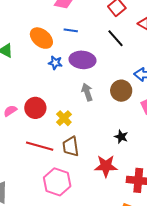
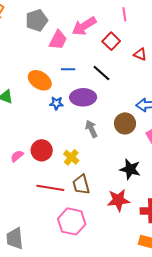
black line: (115, 38) -> (101, 73), moved
black star: (121, 137) -> (130, 169), size x1.5

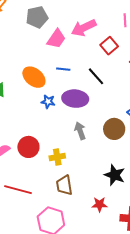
yellow cross: (71, 157) -> (57, 157), turned 35
red line: (50, 188) -> (18, 190), moved
red star: (118, 200) -> (100, 204), size x0.7

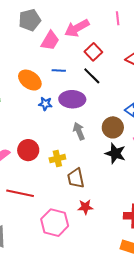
red square: (109, 46) -> (93, 52), moved
black star: (115, 175) -> (115, 153), moved
brown trapezoid: (64, 185) -> (76, 178), moved
red star: (100, 204) -> (85, 207), moved

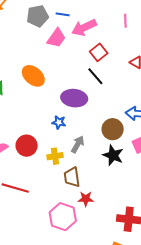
blue line: (59, 70) -> (63, 14), moved
blue star: (45, 104) -> (59, 122), moved
gray arrow: (79, 131) -> (78, 144), moved, turned 48
red star: (85, 207) -> (86, 199), moved
pink hexagon: (55, 223) -> (63, 217), moved

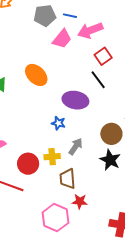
red circle: (27, 146) -> (28, 164), moved

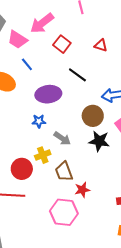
blue line: (70, 16) -> (27, 64), moved, turned 56
pink trapezoid: (62, 39) -> (18, 40), turned 100
black line: (98, 80) -> (77, 75), moved
gray arrow: (76, 146) -> (62, 138), turned 108

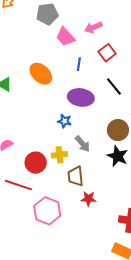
pink arrow: (42, 23) -> (93, 27), size x0.7
blue line: (27, 64) -> (79, 64), moved, turned 32
pink hexagon: (64, 212) -> (47, 211), moved

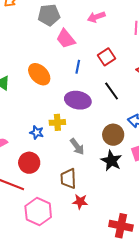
pink arrow: (93, 27) -> (96, 17), moved
blue star: (65, 121) -> (37, 132), moved
yellow cross: (59, 155) -> (57, 122), moved

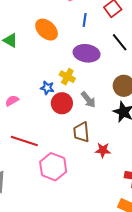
yellow cross: (57, 122) -> (67, 77), turned 35
red circle: (29, 163) -> (62, 103), moved
red star: (80, 202) -> (103, 150), moved

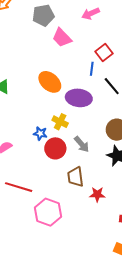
blue line: (85, 20) -> (92, 69), moved
orange ellipse: (47, 30) -> (50, 82), moved

